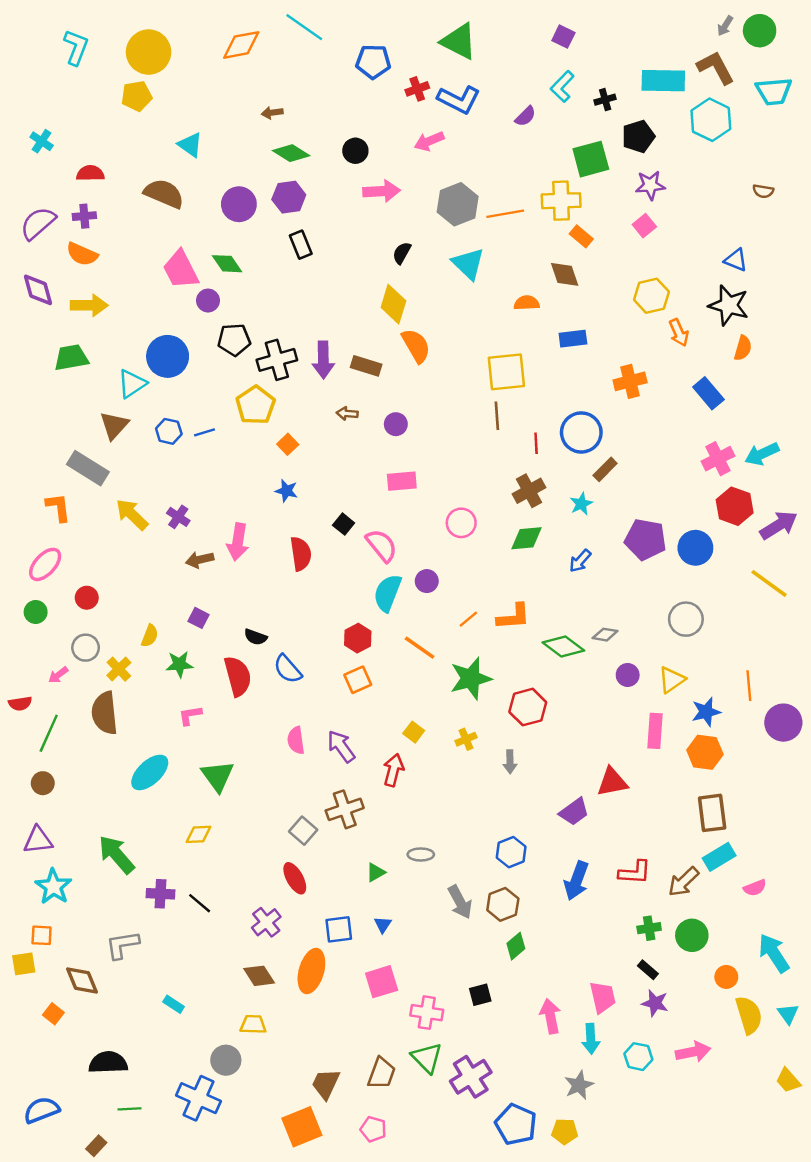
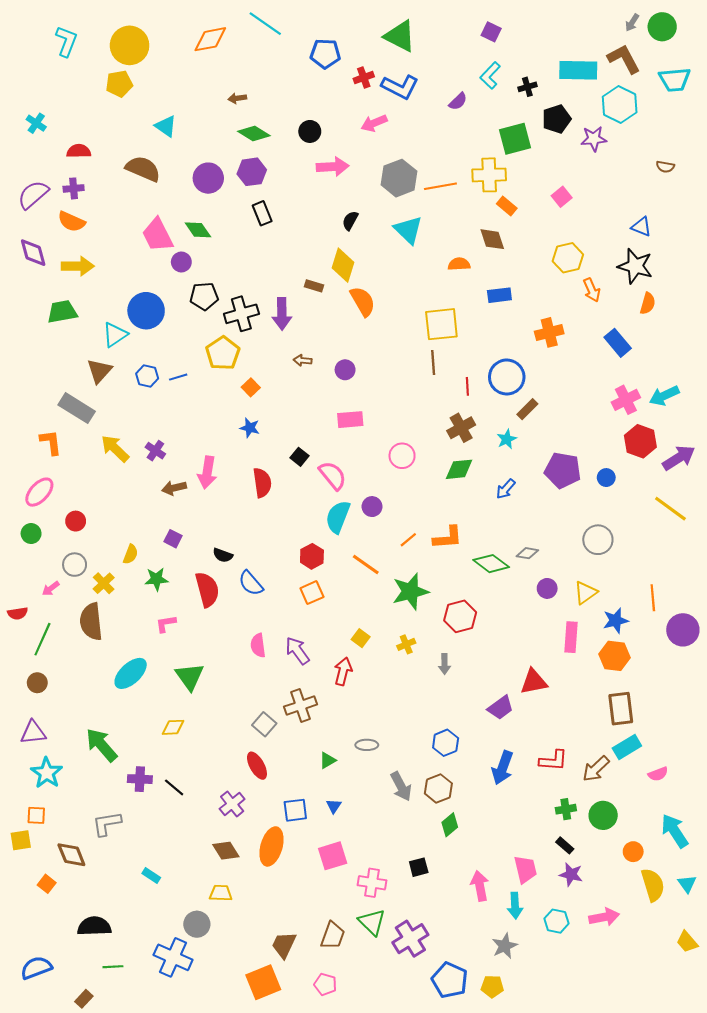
purple star: (650, 185) -> (594, 139), moved
brown rectangle: (366, 366) -> (314, 286), moved, size x0.7
blue circle: (695, 548) -> (606, 478), size x0.6

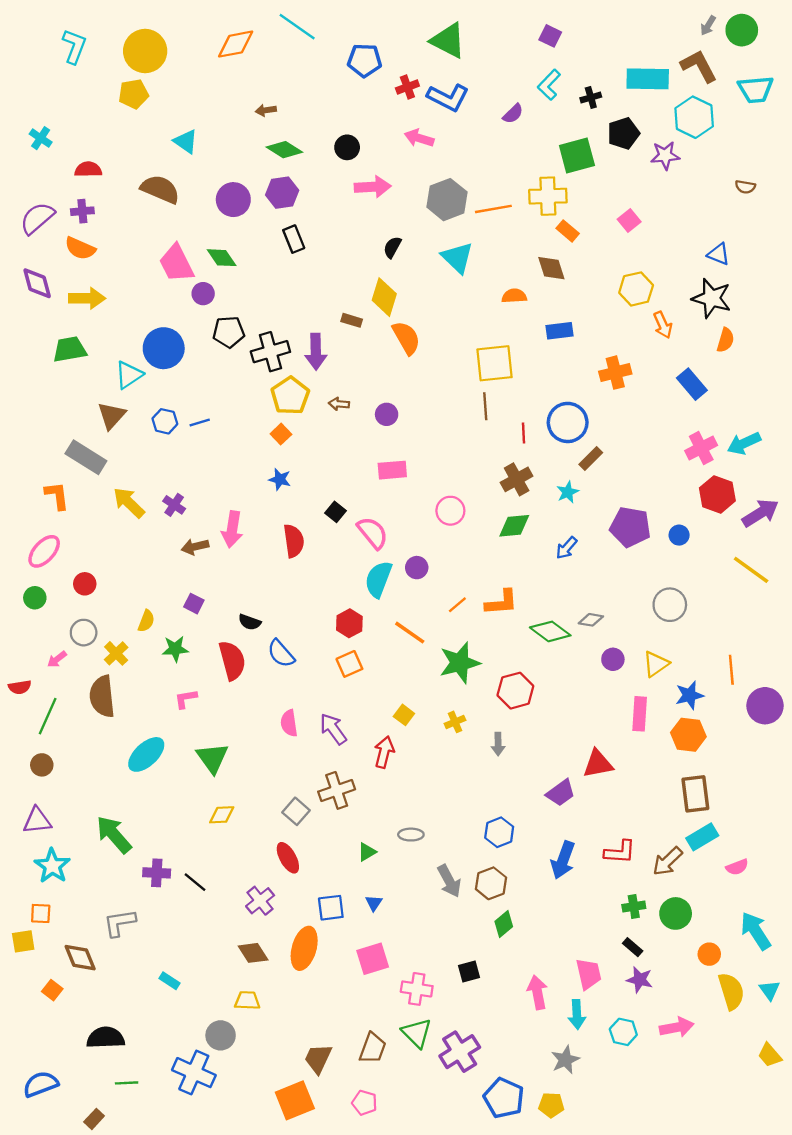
pink arrow: (374, 123) -> (419, 138), turned 40
yellow pentagon: (223, 353) -> (290, 396), moved
yellow diamond: (173, 727) -> (222, 815), moved

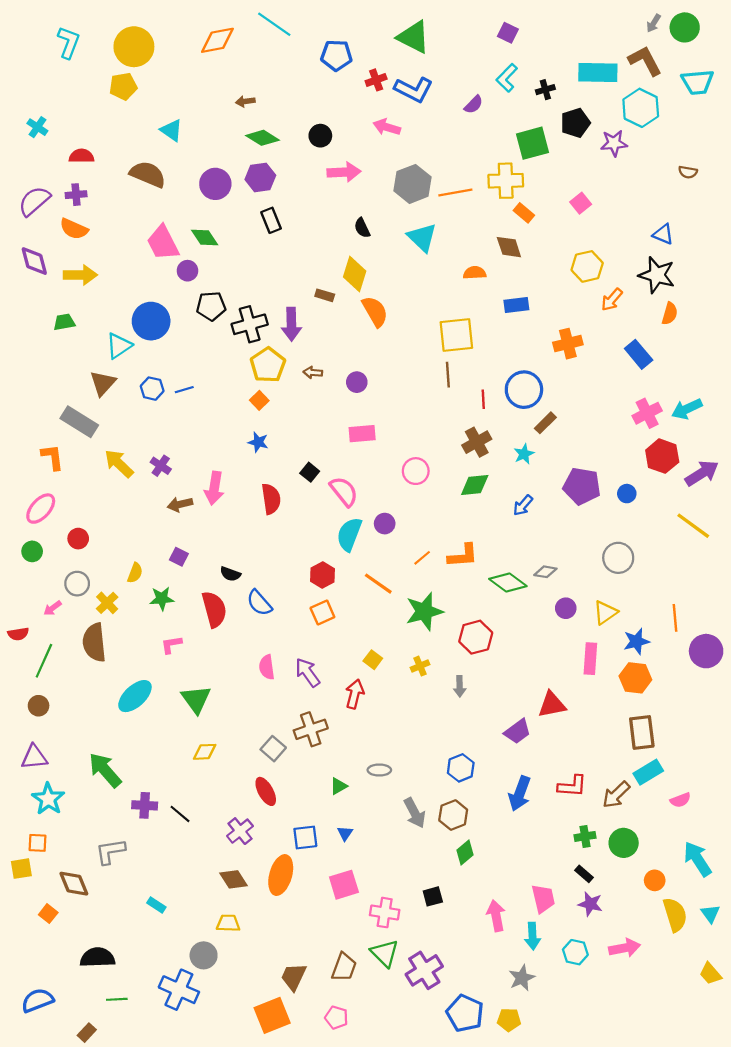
black semicircle: (392, 247) -> (362, 228), turned -54
orange arrow: (663, 325) -> (612, 300), turned 65
green trapezoid: (70, 349) -> (64, 322), size x0.7

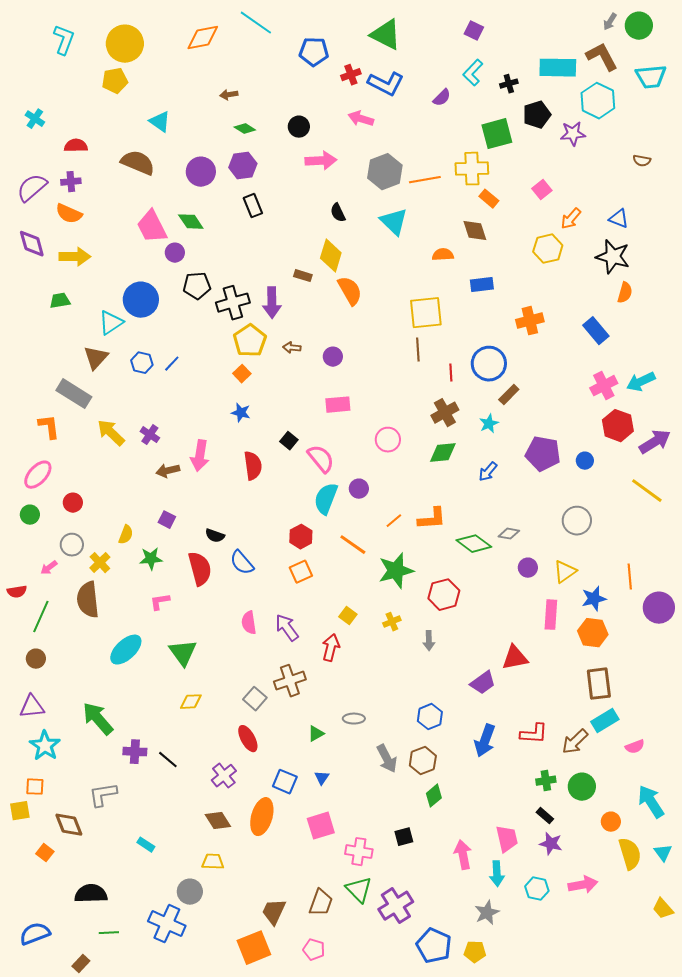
green diamond: (262, 138) -> (245, 129), size x0.7
orange arrow: (612, 300) -> (571, 219), moved
blue line: (184, 390) -> (172, 364), turned -30
blue square: (305, 838) -> (285, 782), turned 30

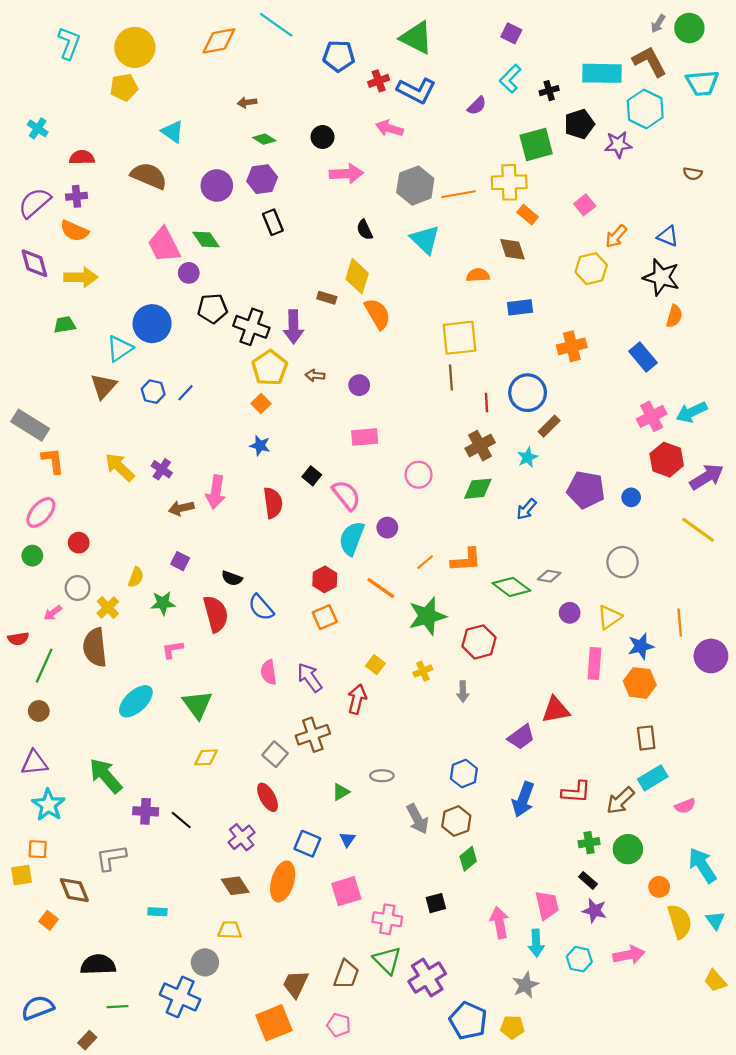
black cross: (233, 303) -> (251, 327), turned 36
gray rectangle: (74, 394) -> (30, 425), moved
brown rectangle: (599, 684) -> (646, 738), size x0.7
cyan rectangle: (146, 845) -> (157, 912), turned -30

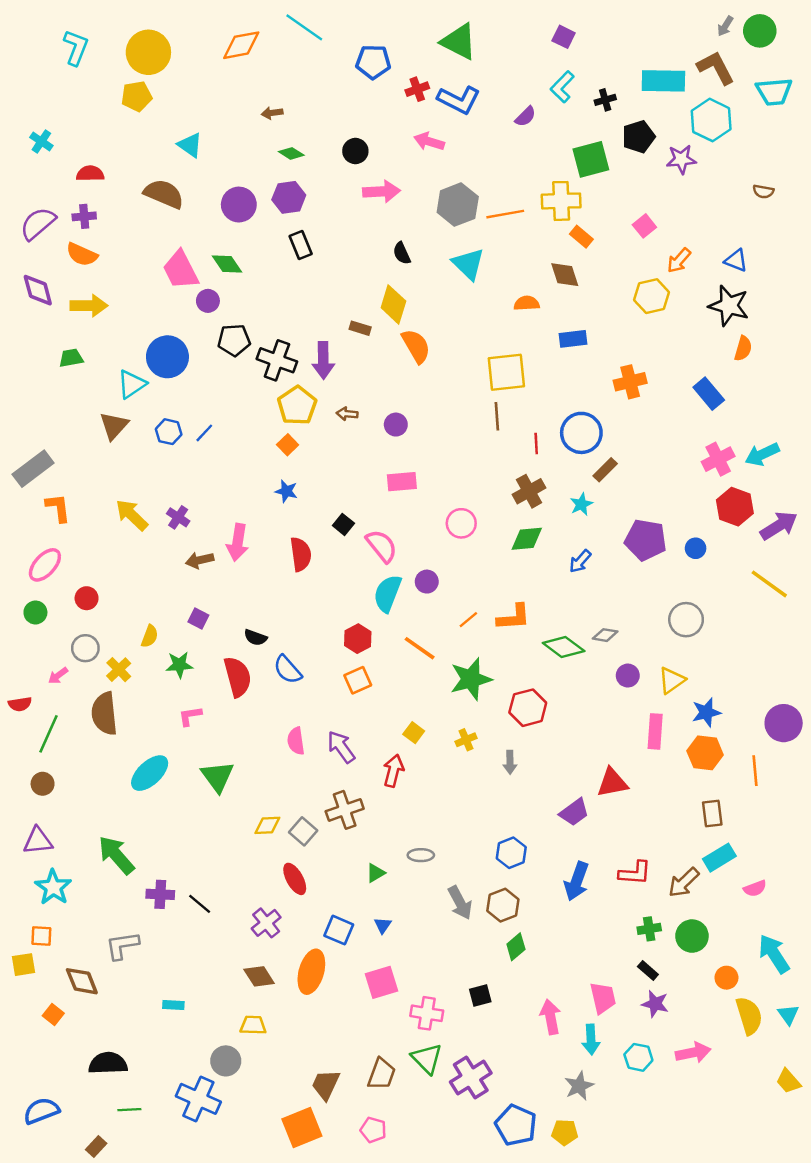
gray rectangle: (30, 425) -> (33, 469), turned -69
orange line: (680, 623) -> (755, 771), moved
yellow diamond: (206, 757) -> (267, 825), moved

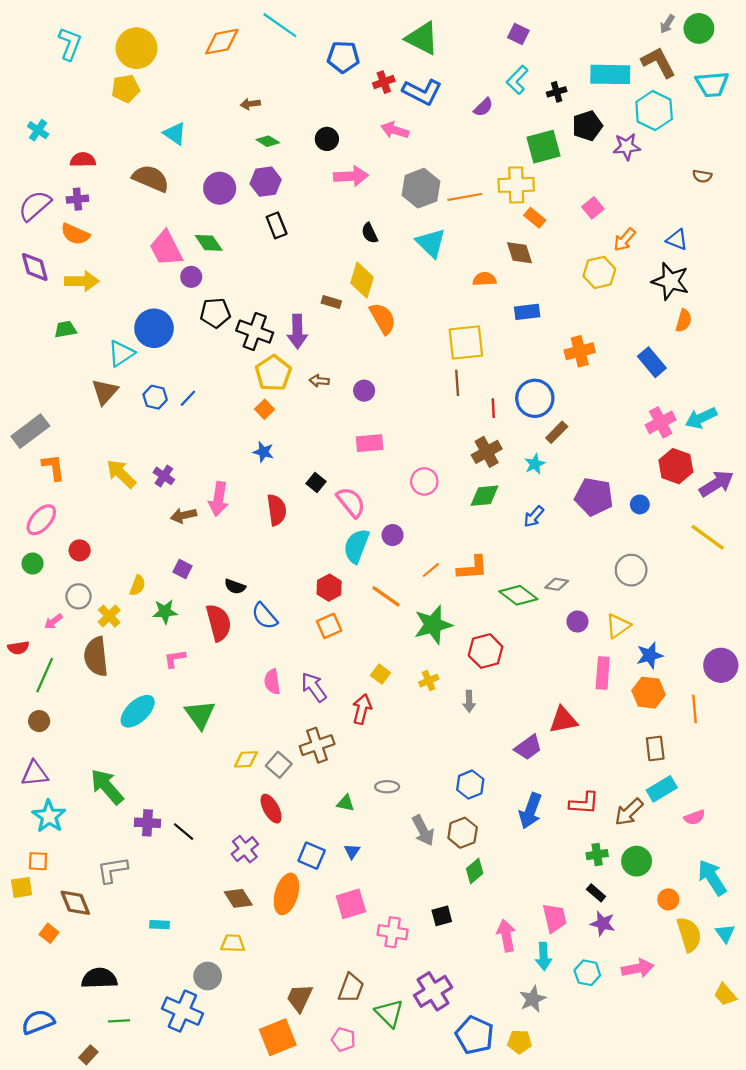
green triangle: (376, 873) -> (345, 803), turned 42
green triangle: (427, 1059) -> (389, 1013), moved

